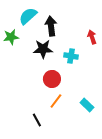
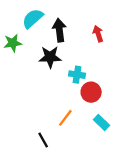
red arrow: (92, 37) -> (98, 34), moved
cyan cross: (71, 56) -> (77, 75), moved
red circle: (52, 79) -> (91, 92), moved

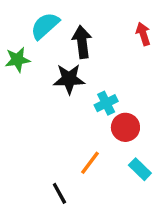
red arrow: (98, 34) -> (143, 34), moved
cyan cross: (77, 75) -> (106, 103), turned -35

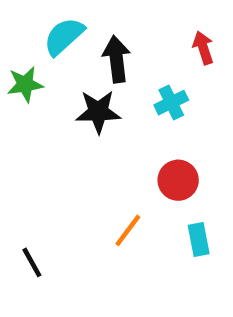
cyan cross: (106, 103) -> (171, 103), moved
cyan rectangle: (140, 169) -> (199, 240), turned 35
black line: (59, 193) -> (32, 262), moved

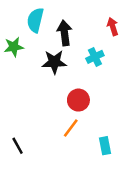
cyan semicircle: (64, 36) -> (35, 20), turned -35
red circle: (178, 180) -> (78, 100), moved
cyan rectangle: (199, 240) -> (105, 146), moved

